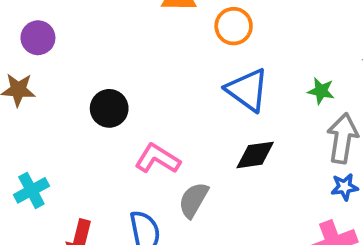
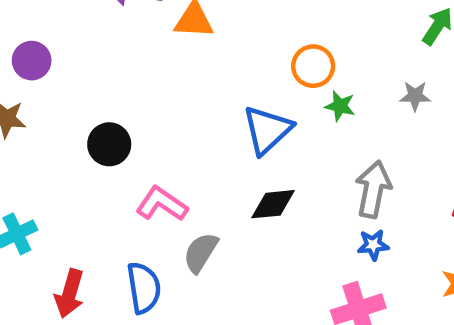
orange circle: (234, 26) -> (313, 66), moved
blue triangle: (247, 90) -> (267, 130), turned 39
green star: (321, 91) -> (340, 106), moved

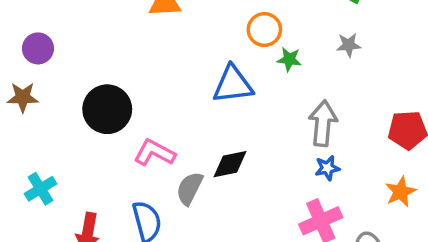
blue triangle: (267, 130) -> (233, 84), turned 42
black circle: (109, 144) -> (107, 109), size x1.4
black diamond: (273, 204) -> (230, 164), moved

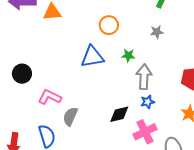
green star: (289, 59) -> (128, 55), moved
black circle: (107, 109) -> (22, 74), size x0.7
black diamond: (230, 164) -> (119, 114), moved

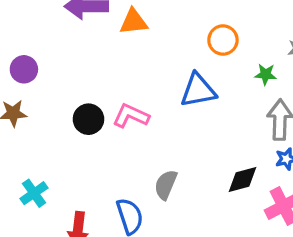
green star: (128, 55) -> (265, 74), moved
pink L-shape: (50, 97) -> (131, 116), moved

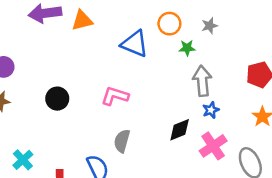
orange circle: (223, 40) -> (169, 24), moved
blue triangle: (198, 90) -> (135, 44), moved, turned 40
pink L-shape: (131, 116) -> (115, 96), moved

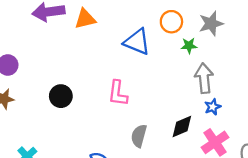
gray star: (210, 26) -> (211, 24), size x1.5
pink L-shape: (115, 96) -> (118, 93), turned -100
gray semicircle: (122, 141) -> (139, 136), moved

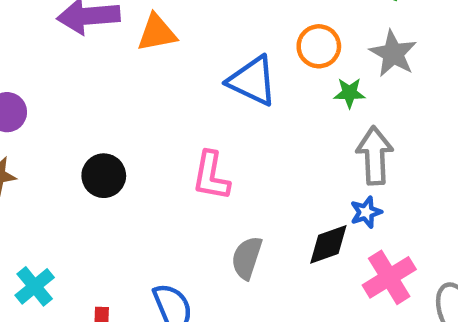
gray star: (211, 24) -> (393, 54), turned -30
blue star: (213, 107) -> (366, 212), moved

